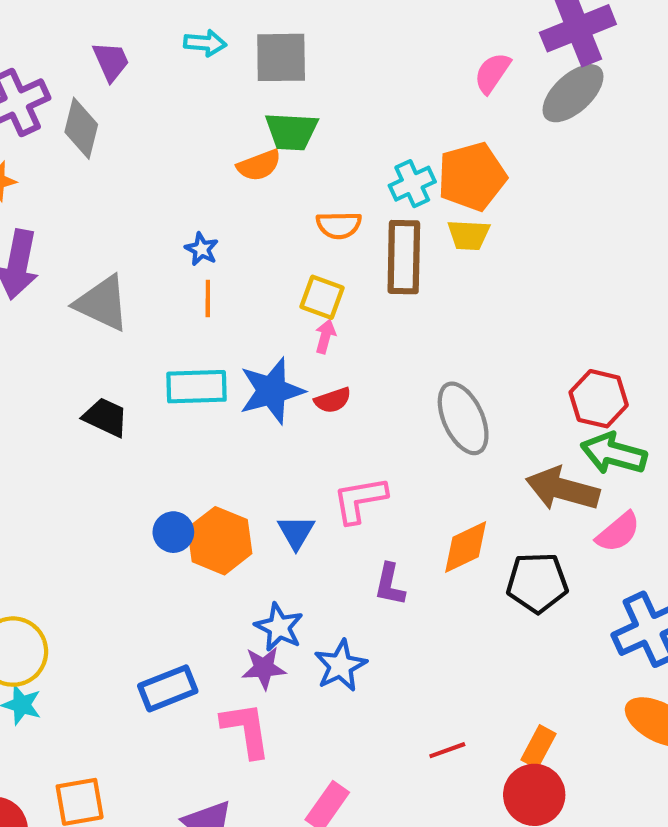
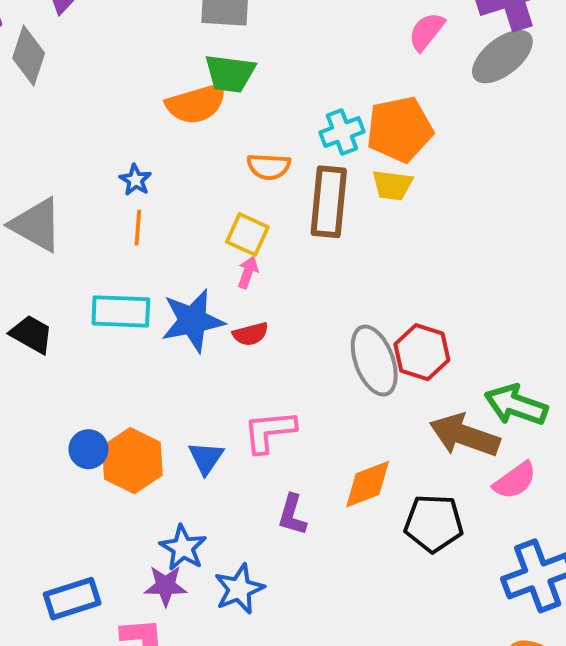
orange semicircle: (259, 165) -> (196, 104), size x1.4
red hexagon: (599, 399) -> (422, 352), moved

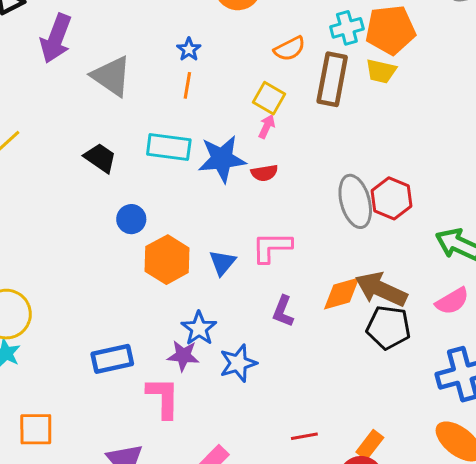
orange semicircle: (269, 167) -> (290, 49), turned -36
brown arrow: (465, 435) -> (381, 289), moved
blue circle: (88, 449) -> (131, 219), moved

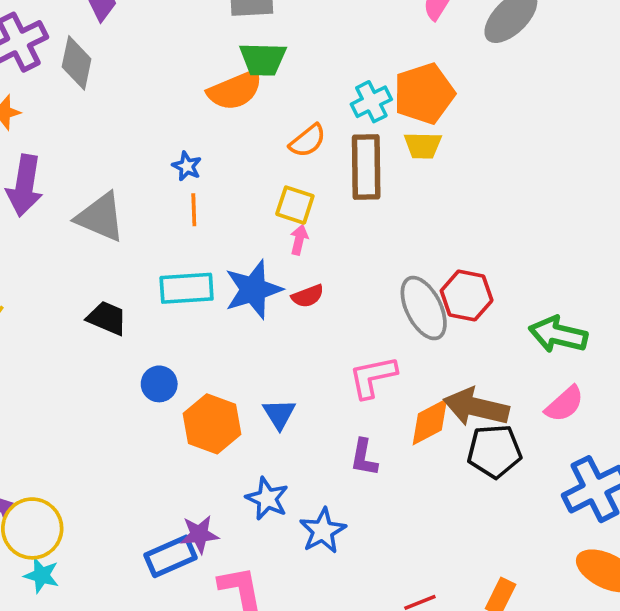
pink L-shape: (272, 247) -> (373, 377), moved
purple star: (183, 356) -> (199, 534), moved

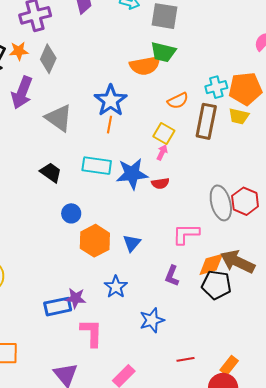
gray diamond: (77, 63) -> (48, 59), moved
blue star: (187, 166) -> (111, 101), size x2.0
black pentagon: (494, 451) -> (216, 285), moved
blue star: (323, 531) -> (152, 320), moved

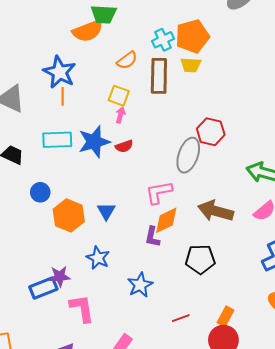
red hexagon: (245, 201) -> (211, 132), moved
gray ellipse: (221, 203) -> (188, 155), turned 44
orange diamond: (211, 264) -> (166, 220), moved
black pentagon: (216, 285) -> (200, 259), moved

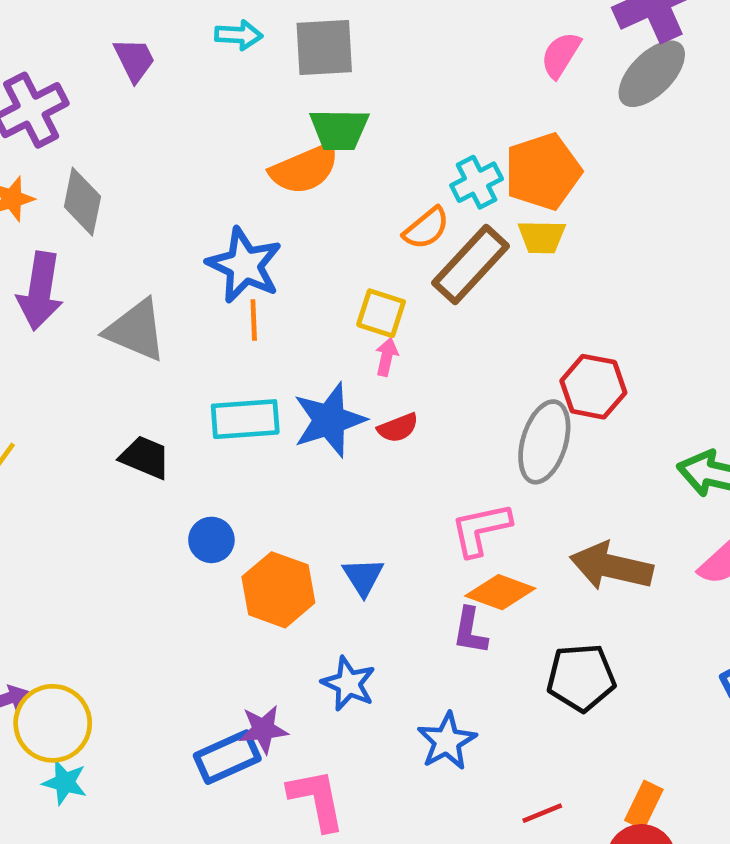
orange semicircle: (127, 60) -> (426, 228), moved
brown rectangle: (159, 76) -> (471, 265), turned 44
orange diamond: (166, 220) -> (500, 592), turned 48

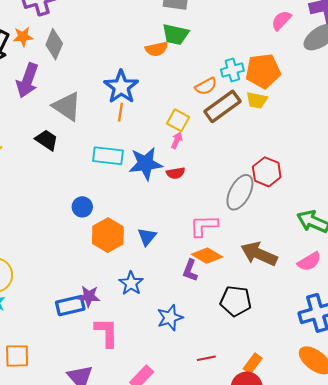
orange semicircle: (305, 169) -> (157, 49), size x0.7
black trapezoid: (145, 457) -> (47, 140), moved

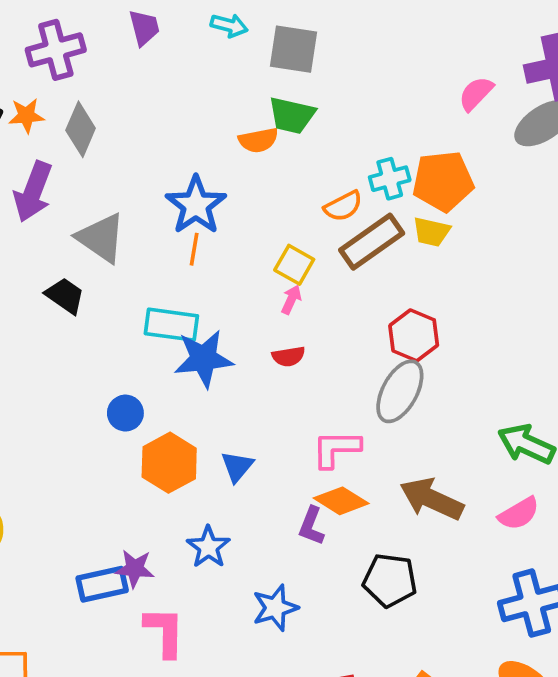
blue star: (146, 164) -> (204, 359), moved
red hexagon: (267, 172) -> (414, 335), moved

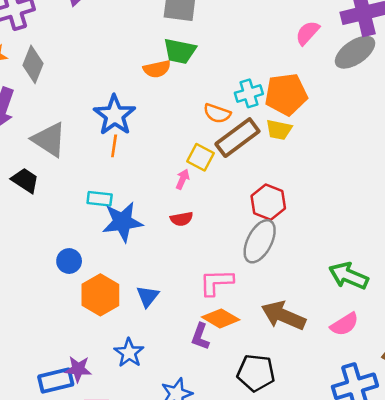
orange semicircle: (343, 206) -> (217, 113), turned 48
yellow square: (294, 265) -> (200, 157), moved
cyan rectangle: (171, 325) -> (100, 199), size x0.7

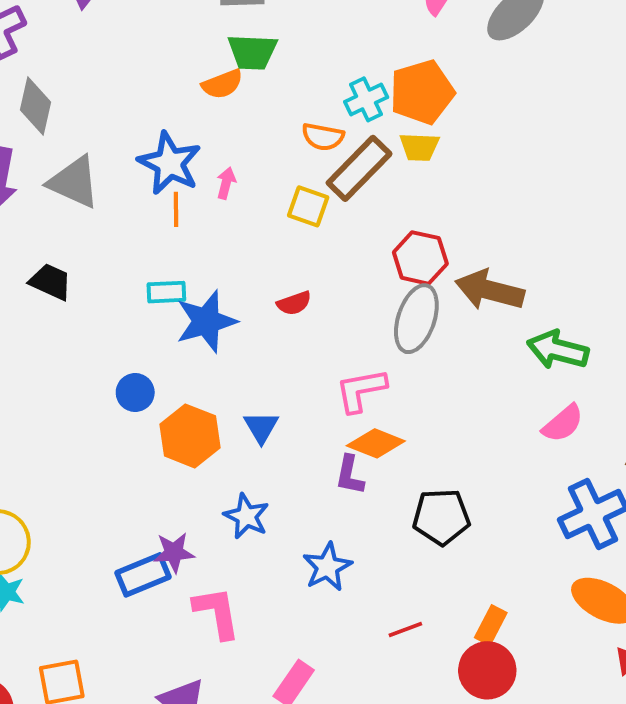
gray triangle: (49, 140) -> (74, 182), moved
pink arrow: (183, 179) -> (226, 183), moved
brown arrow: (283, 316) -> (490, 290), moved

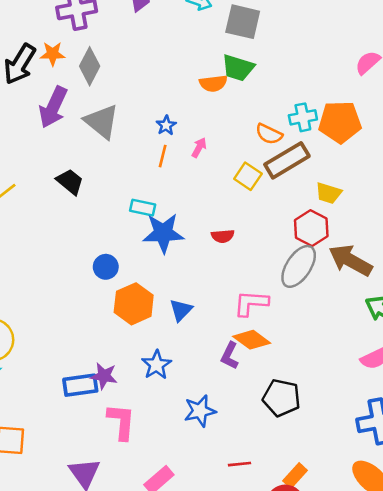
yellow trapezoid: (419, 147) -> (329, 193), moved
blue star: (170, 163) -> (166, 125), size x0.5

